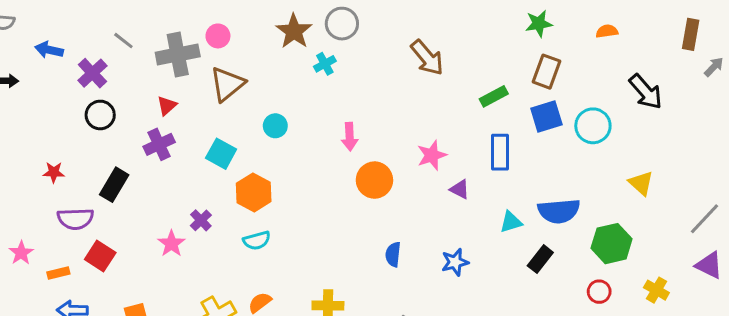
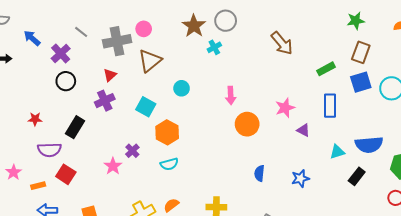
blue arrow: (49, 50) -> (32, 38), turned 30

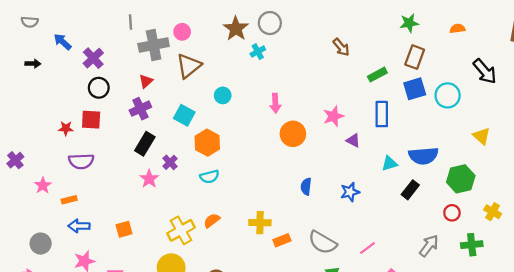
gray line: (81, 32) -> (131, 22), moved, turned 48
brown arrow: (282, 43) -> (341, 47), moved, size x0.7
black rectangle: (75, 127) -> (145, 144), moved
red square: (66, 174) -> (91, 120), moved, turned -30

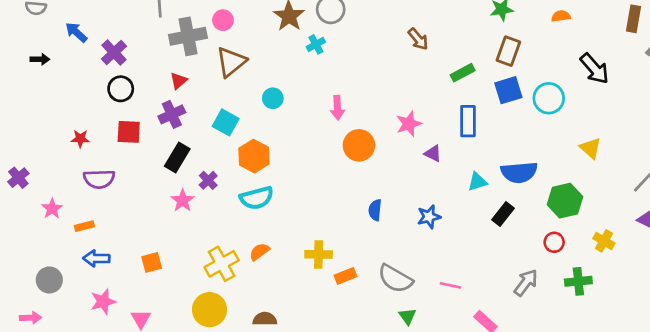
red square: (91, 120) -> (129, 132), moved
cyan semicircle: (210, 177) -> (257, 198), size x1.4
pink line: (367, 248) -> (450, 285), turned 49

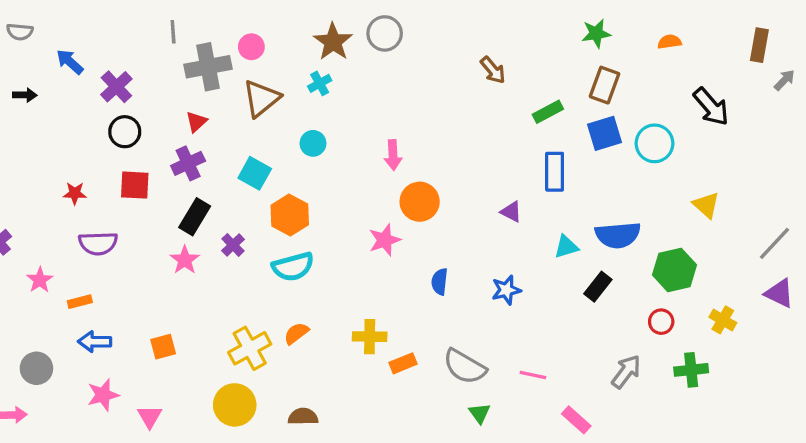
cyan cross: (316, 44) -> (320, 83), moved
pink star: (409, 124) -> (385, 240), moved
pink star: (183, 201) -> (185, 260), moved

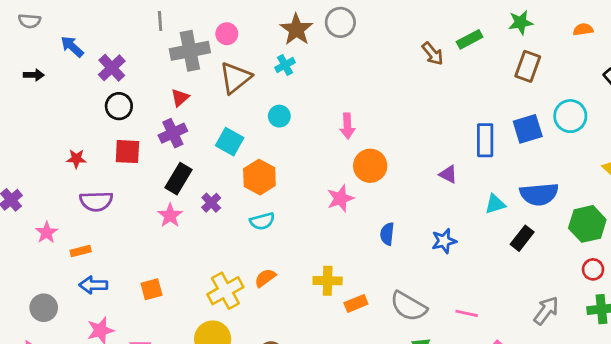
green rectangle: (548, 112) -> (470, 39), moved
blue square: (605, 133) -> (528, 129), moved
cyan semicircle: (293, 267) -> (262, 221), size x0.7
red circle: (661, 322) -> (593, 269), moved

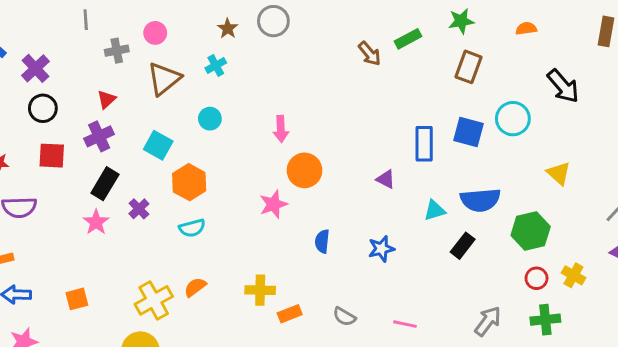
brown star: (296, 29) -> (228, 28), size x0.6
gray cross: (190, 51) -> (117, 51), size x0.6
blue square: (528, 129) -> (469, 132), turned 32
gray semicircle: (408, 306) -> (344, 317), size x0.6

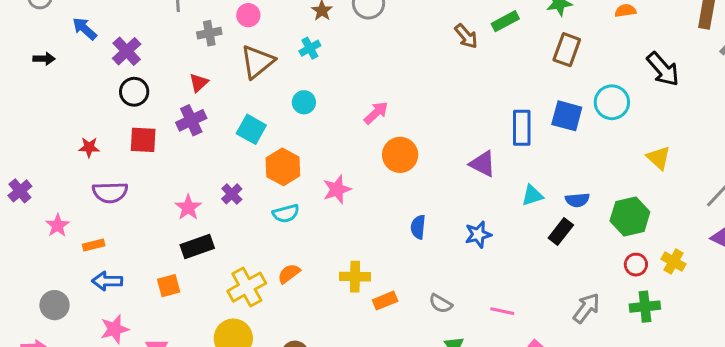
pink arrow: (281, 129) -> (376, 113), turned -130
purple triangle: (386, 179) -> (483, 164), size x1.4
black rectangle: (105, 184) -> (197, 247), moved, turned 40
blue semicircle: (480, 200) -> (577, 200), moved, size x0.6
pink star: (273, 204) -> (337, 189), moved

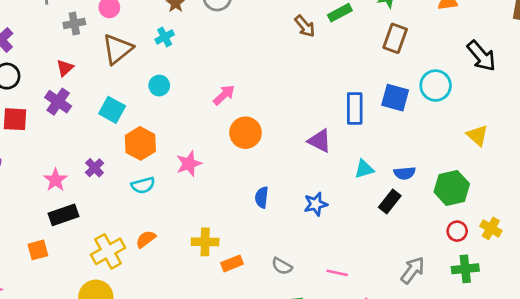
purple cross: (191, 120) -> (58, 102), turned -30

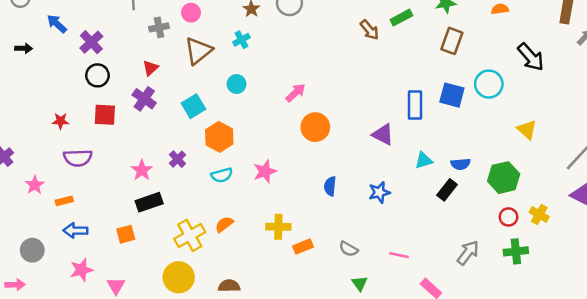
cyan square: (112, 110) -> (193, 106), turned 30
pink star: (189, 164) -> (265, 171), moved

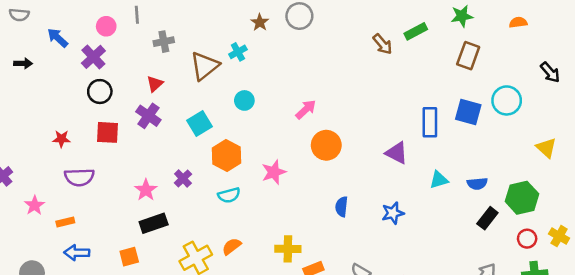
pink circle: (191, 13) -> (106, 26), moved
cyan cross: (241, 40) -> (238, 52), moved
black arrow: (531, 57) -> (550, 72), size x0.7
pink star: (265, 171) -> (274, 172), moved
black rectangle: (447, 190) -> (487, 218), moved

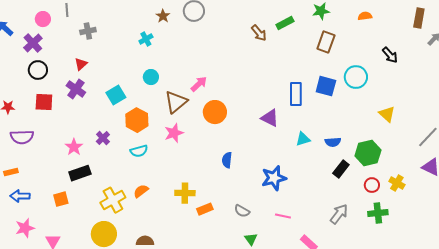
brown triangle: (205, 66) -> (176, 102), moved
blue star: (393, 213) -> (274, 178), moved, size x1.4

